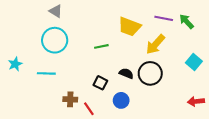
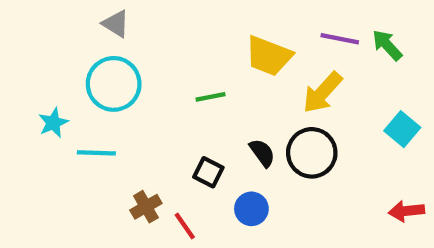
cyan star: (15, 64) -> (53, 123), moved
black semicircle: (126, 73) -> (262, 153), turned 32
brown cross: (70, 99) -> (146, 207), turned -32

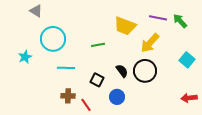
gray triangle: (116, 24) -> (36, 11), moved
cyan line: (96, 153) -> (66, 68), moved
brown cross: (146, 207) -> (68, 96), turned 32

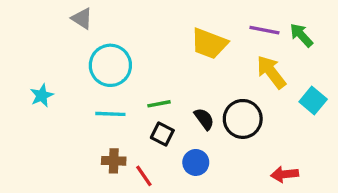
gray triangle: (36, 11) -> (82, 18), moved
cyan circle: (53, 39) -> (110, 65), moved
yellow arrow: (150, 43) -> (271, 72), moved, turned 100
green line: (98, 45) -> (159, 104), moved
red arrow: (189, 98) -> (285, 174), moved

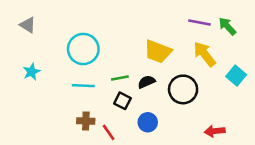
gray triangle: (82, 18) -> (28, 25), moved
yellow trapezoid: (209, 44) -> (158, 52), moved
black semicircle: (204, 119) -> (146, 82), moved, turned -78

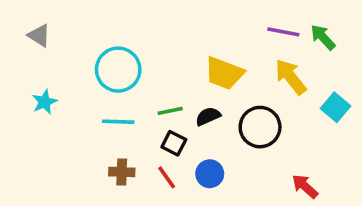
red arrow: (215, 131) -> (305, 186), turned 48
red line: (109, 132) -> (167, 177), moved

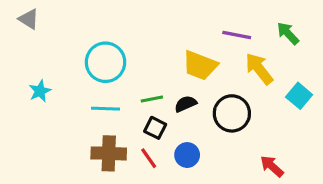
purple line: (283, 32) -> (237, 35), moved
gray triangle: (39, 35) -> (29, 19), moved
brown cross: (122, 172) -> (109, 153), size x1.5

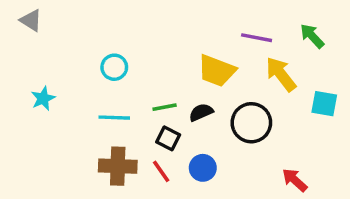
cyan circle: (106, 62) -> (114, 67), size x0.6
cyan square: (299, 96) -> (324, 104), turned -30

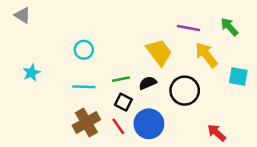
yellow trapezoid: (217, 71) -> (159, 52), turned -148
brown cross: (118, 166) -> (86, 123), turned -32
blue circle: (203, 168) -> (149, 124), size x1.5

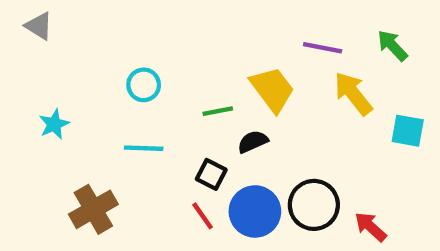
green line: (121, 79) -> (218, 111), moved
black circle: (185, 91) -> (314, 205), moved
brown cross: (86, 123) -> (93, 209), moved

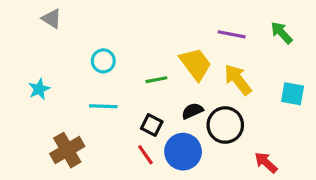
gray triangle: (39, 26) -> (52, 19), moved
yellow arrow: (353, 94) -> (238, 80), moved
black semicircle: (253, 142) -> (192, 111), moved
black circle: (314, 205) -> (225, 125), moved

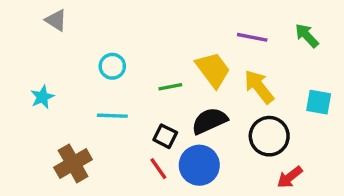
black semicircle: (192, 111) -> (210, 121), size x1.5
black circle: (225, 125) -> (269, 136), moved
red arrow: (266, 163) -> (290, 177), turned -80

